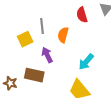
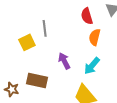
orange semicircle: (63, 35) -> (95, 37), moved
purple arrow: (47, 55) -> (64, 61), moved

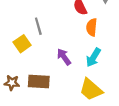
brown star: (12, 89) -> (12, 83), moved

